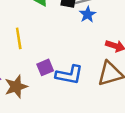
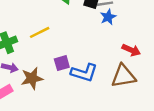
yellow line: (19, 38) -> (40, 32), turned 66

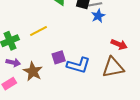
brown star: (32, 78) -> (33, 71), turned -30

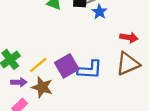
yellow line: (39, 31) -> (38, 65), moved
purple square: (59, 57) -> (67, 66), size x1.5

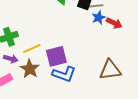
red arrow: (129, 37) -> (114, 23), moved
blue L-shape: (90, 70) -> (64, 74), moved

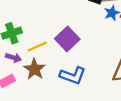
purple square: (56, 56) -> (67, 39), moved, turned -30

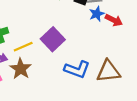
blue L-shape: (73, 76) -> (77, 69), moved

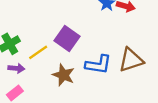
brown star: (21, 69) -> (63, 75), moved

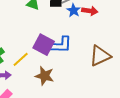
blue L-shape: (98, 65) -> (61, 45), moved

